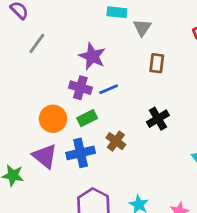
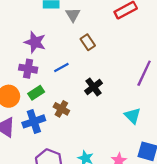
brown rectangle: (157, 63) -> (88, 42), turned -35
blue line: (109, 89) -> (61, 67), moved

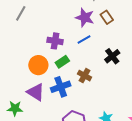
purple star: (35, 42) -> (85, 18), moved

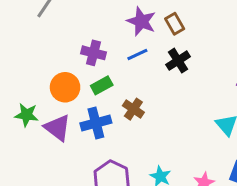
black cross: (112, 56) -> (178, 61), moved
green star: (15, 108) -> (27, 115), moved

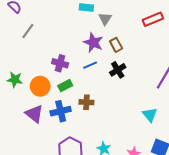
brown cross: (133, 109) -> (86, 102), turned -32
green star: (27, 115) -> (15, 80), moved

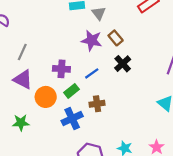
gray line: (28, 31) -> (22, 52), moved
blue line: (90, 65) -> (92, 73), moved
green star: (15, 80) -> (21, 123), moved
purple triangle: (34, 114) -> (23, 79), moved

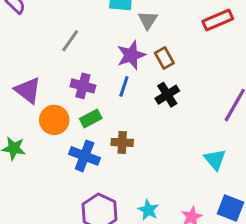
purple star: (92, 40) -> (131, 55), turned 30
gray line: (22, 52) -> (70, 41), moved
blue line: (92, 73) -> (124, 86), moved, turned -48
blue cross: (72, 118) -> (85, 156), turned 35

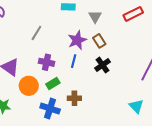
gray triangle: (148, 20) -> (95, 17), moved

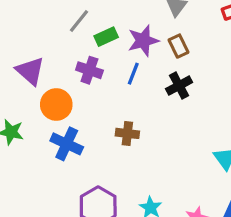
green rectangle: (53, 84) -> (106, 37), moved
blue cross: (50, 108) -> (67, 144), moved

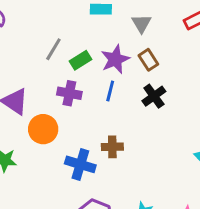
blue cross: (67, 144) -> (80, 164), moved

